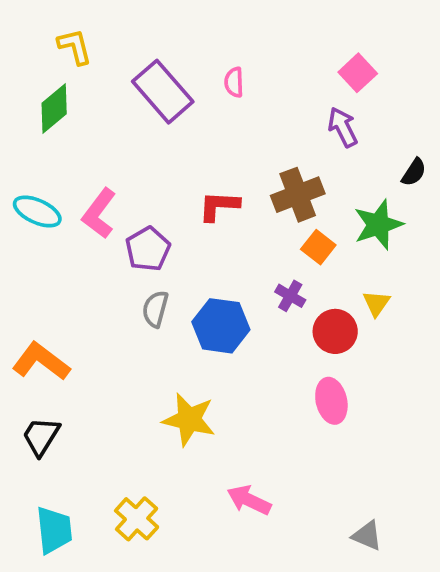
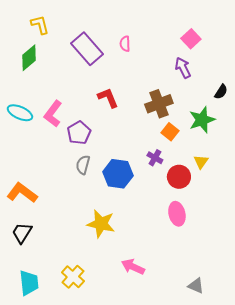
red L-shape: (219, 206) -> (108, 98), moved, turned 65

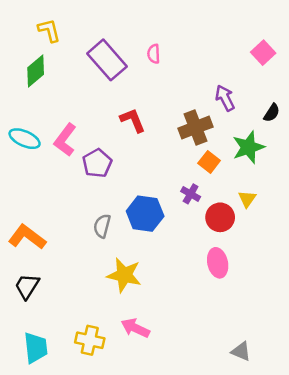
pink square: (191, 39) -> (263, 53), moved
purple arrow: (183, 68) -> (225, 98), moved
gray semicircle: (83, 165) -> (102, 226), moved
pink arrow: (133, 267) -> (135, 328), moved
yellow cross: (73, 277) -> (90, 340), turned -30

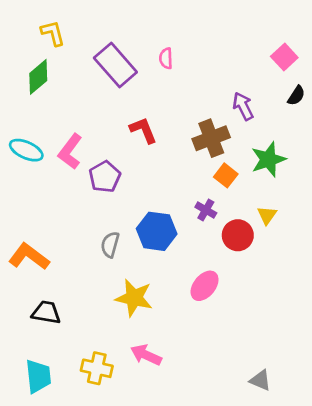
black semicircle: (272, 113) -> (296, 96), moved
pink ellipse: (218, 263) -> (205, 286), moved, turned 52
black trapezoid: (27, 286) -> (46, 312), moved, turned 68

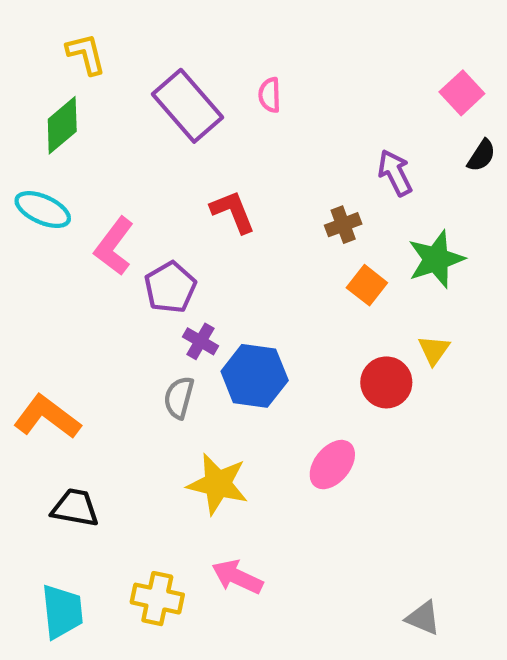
brown cross: (211, 138) -> (343, 225), size x0.6
cyan ellipse: (26, 150) -> (43, 210), moved
purple cross: (206, 210) -> (200, 341), moved

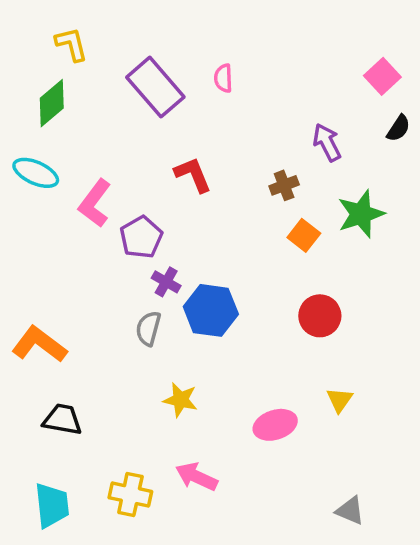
yellow triangle: (434, 350) -> (340, 400), moved
pink ellipse: (332, 465) -> (275, 425), moved, turned 33
yellow star: (218, 484) -> (180, 400), size x0.7

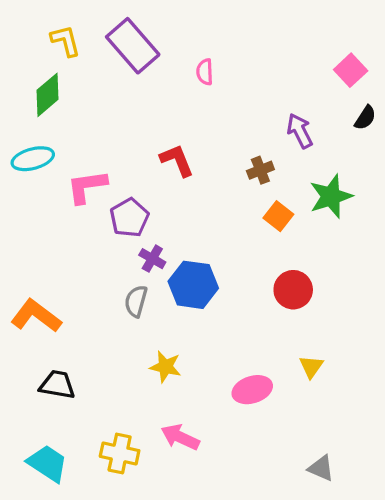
purple rectangle: (155, 87) -> (133, 46), moved
cyan ellipse: (36, 173) -> (33, 159), turned -39
pink L-shape: (95, 203) -> (87, 187), turned 45
cyan trapezoid: (52, 505) -> (47, 463), turned -51

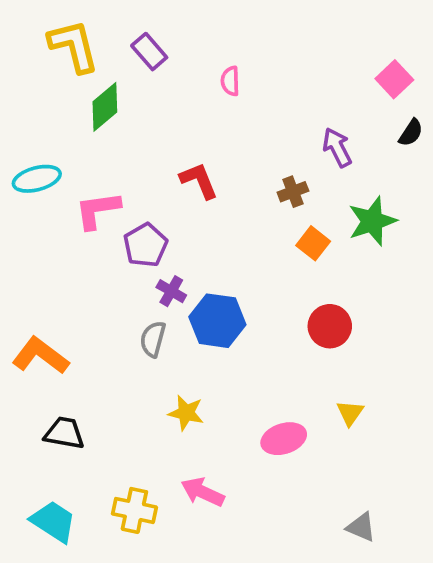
yellow L-shape: (66, 41) -> (74, 46), size x1.5
purple rectangle: (133, 46) -> (149, 52), size x0.6
green diamond: (47, 95) -> (105, 107), moved

